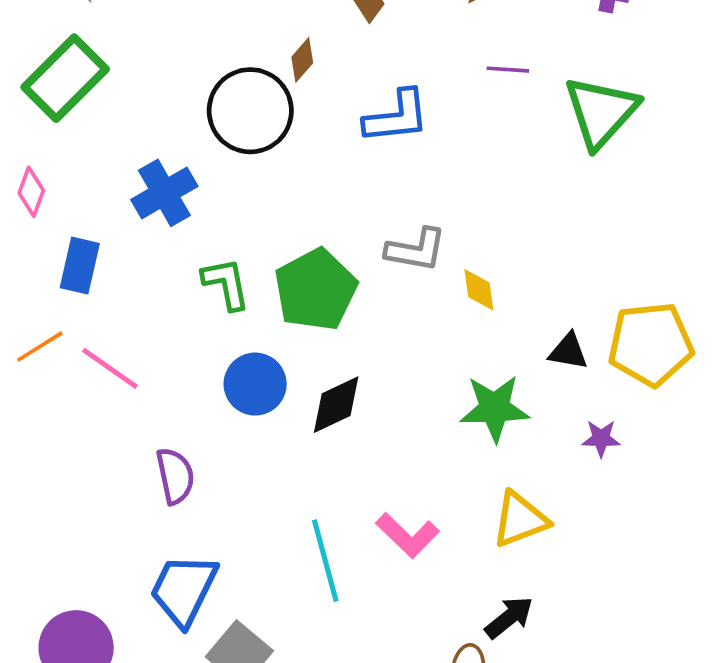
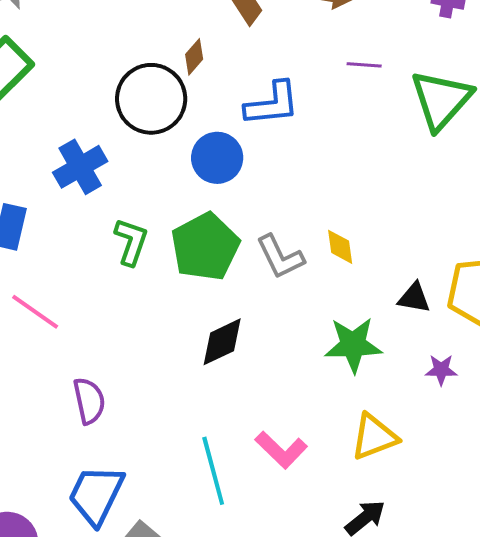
gray L-shape: (416, 250) -> (280, 257), moved, turned 54
green L-shape: (226, 284) -> (131, 242), turned 30
blue circle: (255, 384) -> (217, 158), moved

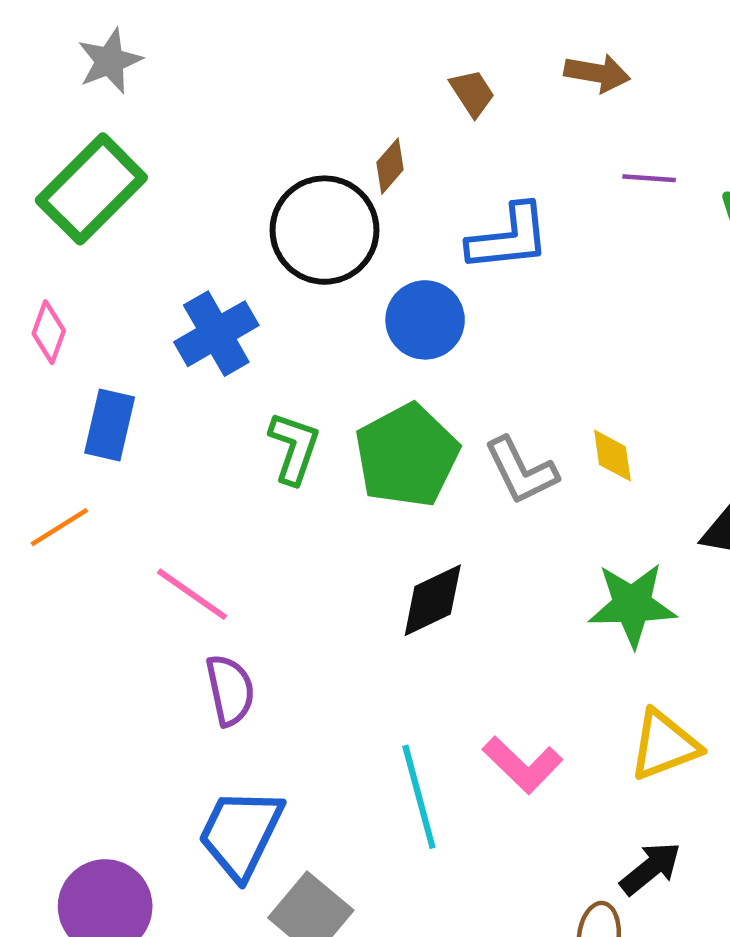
pink line: (35, 312) -> (192, 594), moved

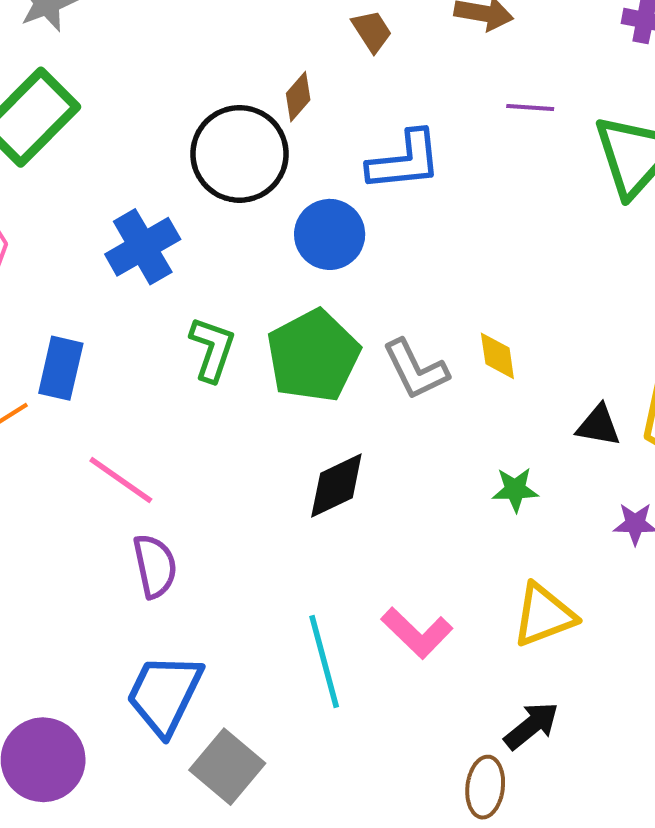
blue rectangle: (110, 425) -> (61, 368), moved
green star: (632, 605) -> (515, 490), size x0.6

